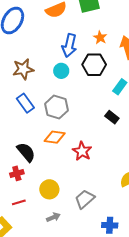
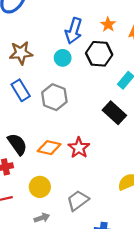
black rectangle: (112, 117) -> (114, 113), size x1.5
orange diamond: (55, 137) -> (49, 148), moved

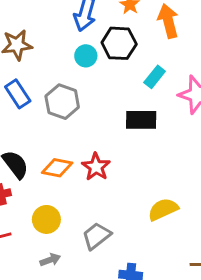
cyan circle: (63, 58) -> (86, 56), moved
black rectangle: (114, 113) -> (141, 120), turned -40

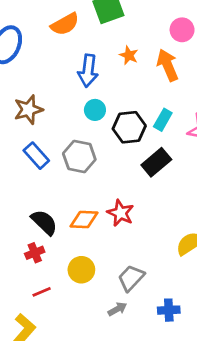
black hexagon: (119, 43) -> (129, 127), moved
black rectangle: (141, 120) -> (156, 162), turned -32
gray arrow: (50, 260) -> (117, 309), moved

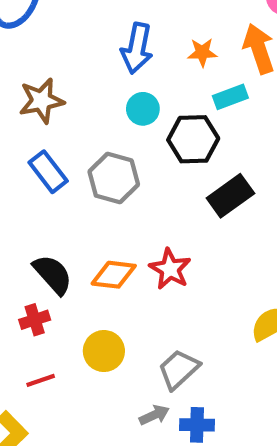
orange star: (129, 55) -> (202, 52), moved, turned -30
cyan rectangle: (163, 120) -> (230, 97), moved, turned 35
blue cross: (169, 310) -> (197, 425), moved

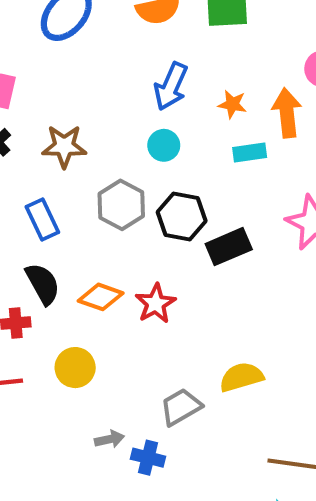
brown star: (41, 101) -> (64, 146), moved
black hexagon: (193, 139) -> (182, 216), moved
blue rectangle: (48, 172) -> (42, 220), moved
gray trapezoid: (179, 369) -> (181, 407), moved

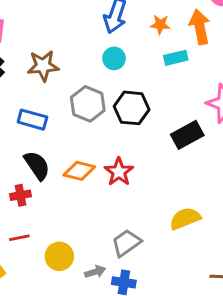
blue rectangle: (42, 220) -> (32, 120), turned -44
black rectangle: (229, 247) -> (187, 135), moved
yellow circle: (75, 368) -> (59, 256), moved
gray trapezoid: (181, 407) -> (126, 243), moved

